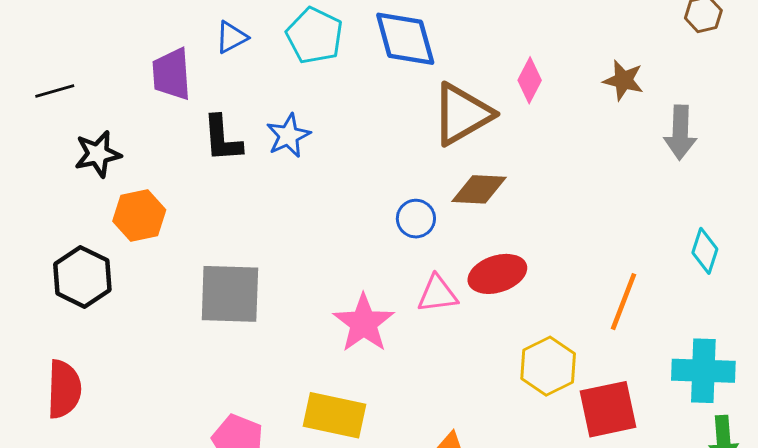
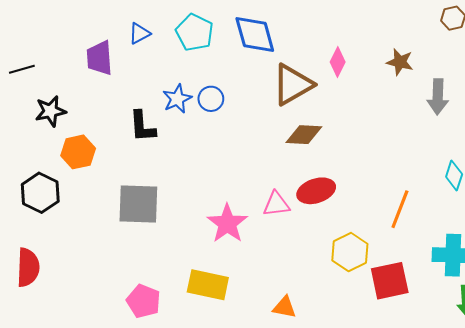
black L-shape: (222, 139) -> (142, 126), moved
blue circle: (416, 219) -> (211, 99), moved

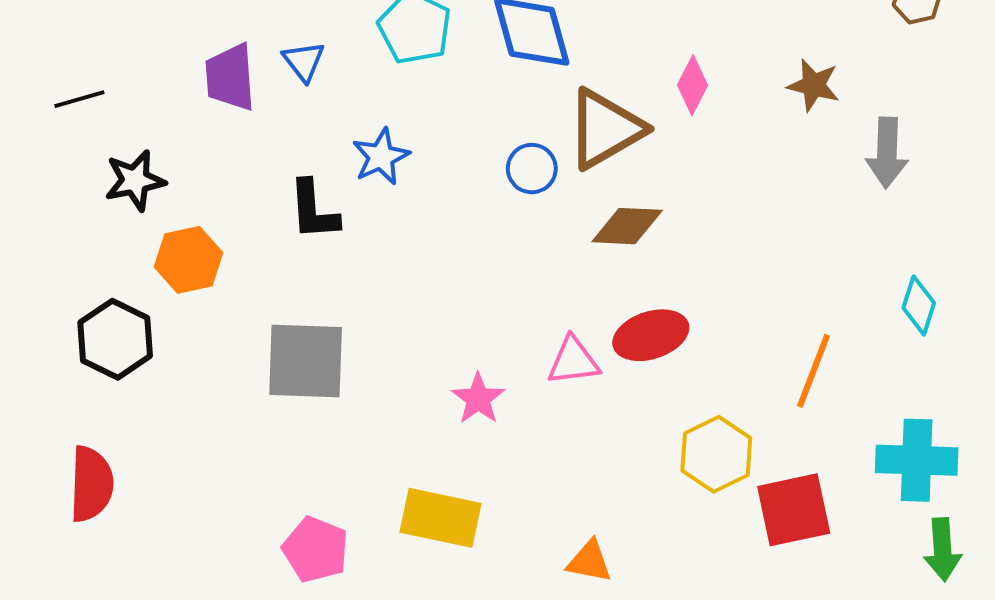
blue triangle: (139, 33) -> (304, 61), moved, turned -40
blue circle: (211, 99) -> (532, 169), moved
pink star: (227, 223) -> (478, 399), size x0.7

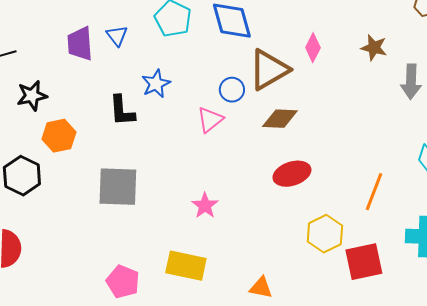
pink triangle: (573, 361) -> (210, 120), moved, turned -32

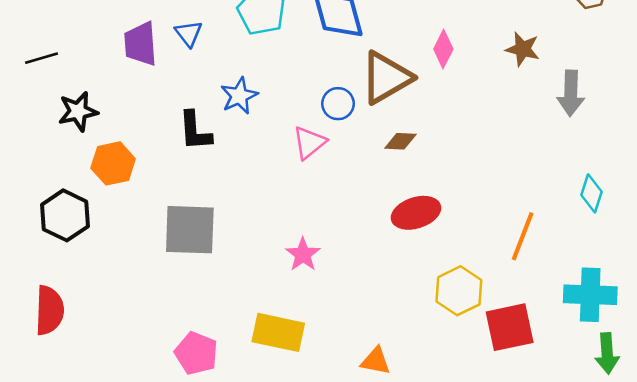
brown diamond: (280, 119) -> (400, 141), size x0.7

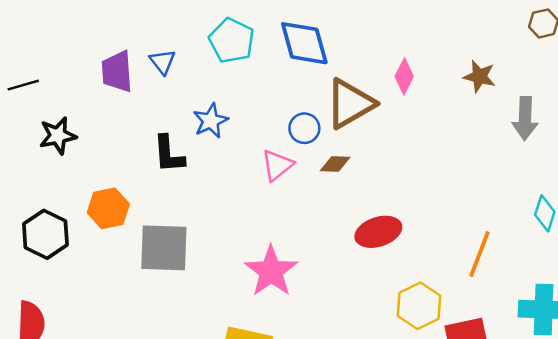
brown diamond: (400, 141) -> (335, 164), moved
orange hexagon: (113, 163) -> (108, 208), moved
pink star: (303, 254) -> (271, 271), size x1.6

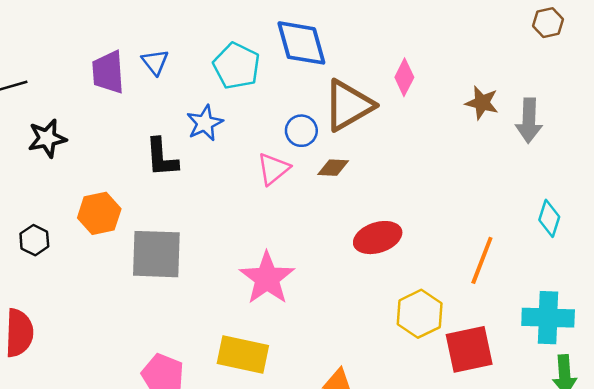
cyan pentagon: (232, 41) -> (237, 66), moved
brown star: (479, 76) -> (482, 103), moved
black hexagon: (45, 234) -> (34, 240), size x0.6

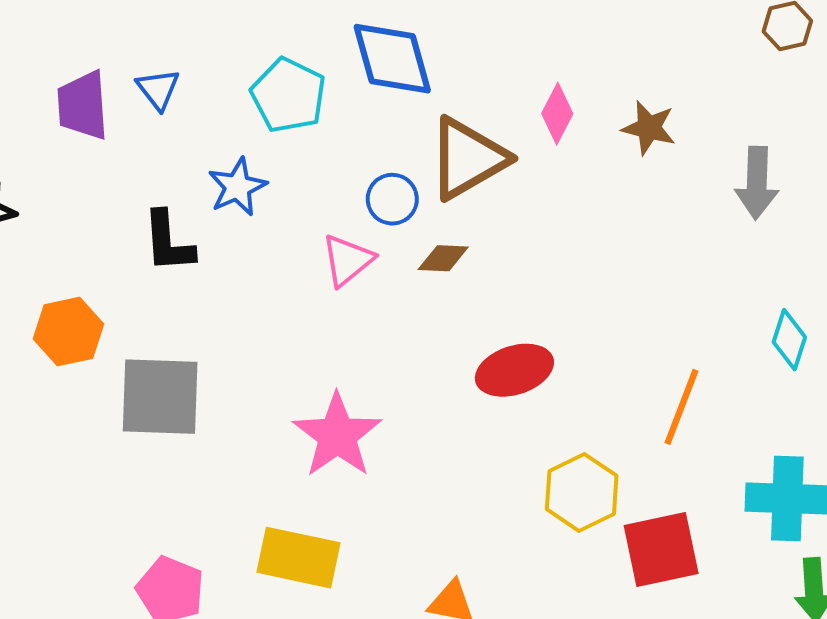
brown star: (482, 103) -> (649, 128), moved

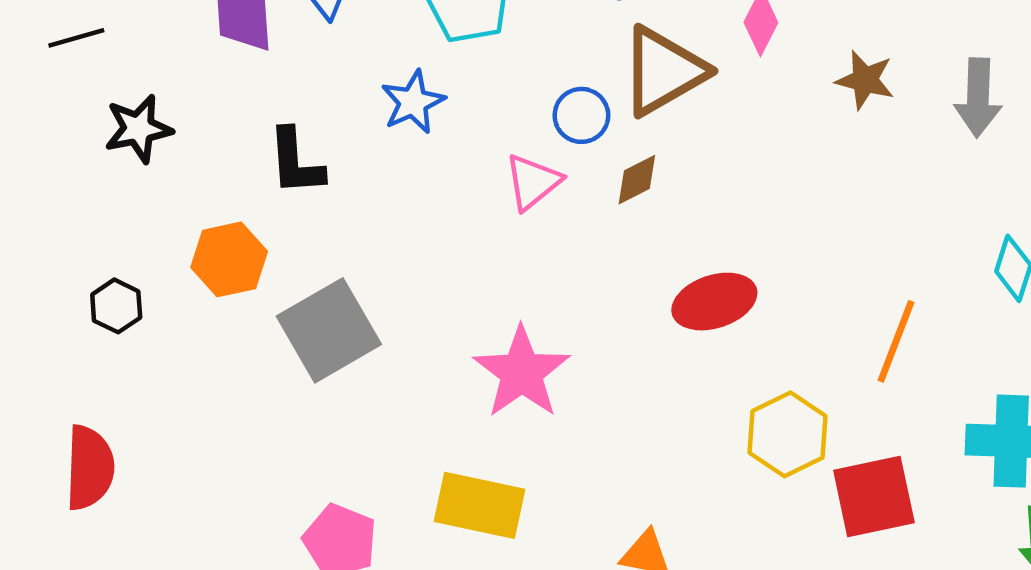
brown star: (649, 128) -> (865, 80), moved
black L-shape: (168, 242) -> (296, 162), moved
brown diamond: (443, 258) -> (637, 180), turned -30
gray square: (160, 397) -> (329, 330), turned -32

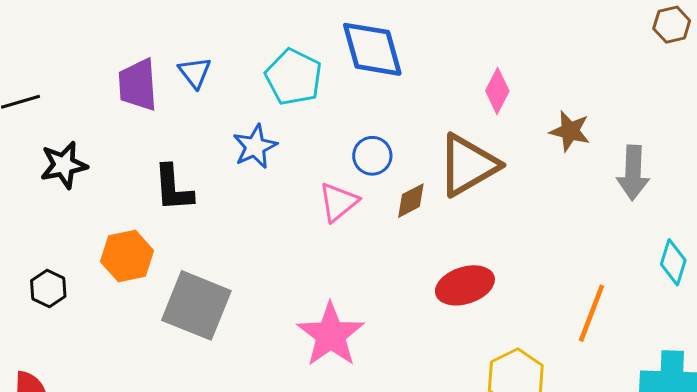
brown triangle: (663, 71) -> (468, 165), moved
gray arrow: (978, 98) -> (633, 173), moved
gray square: (329, 330) -> (196, 305), turned -38

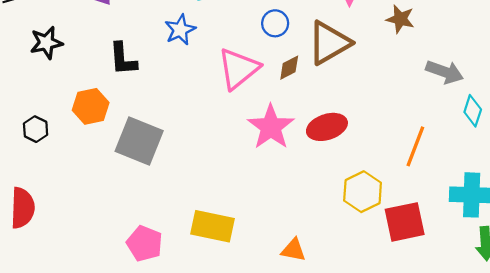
blue circle: (372, 156) -> (275, 23), moved
gray arrow: (633, 173) -> (445, 72), moved, turned -72
pink triangle: (338, 202) -> (238, 69), size x1.5
pink star: (331, 335) -> (271, 127), moved

